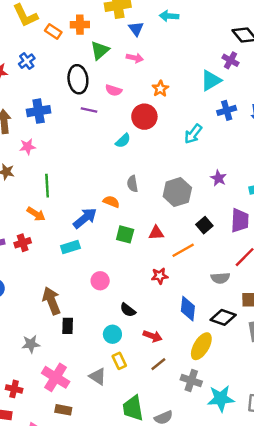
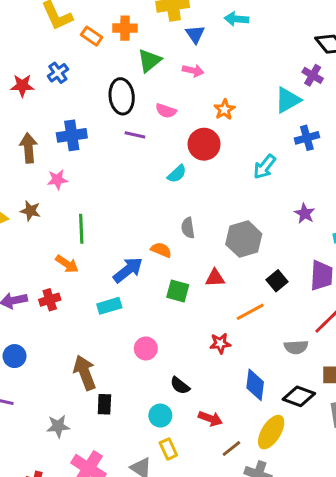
purple star: (218, 178) -> (305, 213), moved
red triangle: (156, 233) -> (215, 278), moved
brown line: (158, 364) -> (231, 449), moved

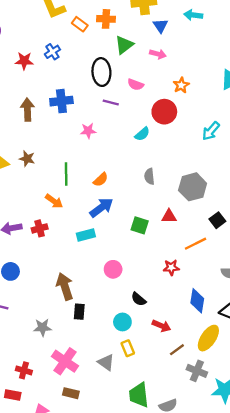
pink star: (57, 180) -> (88, 131), moved
orange semicircle: (161, 250) -> (101, 180), moved, turned 112

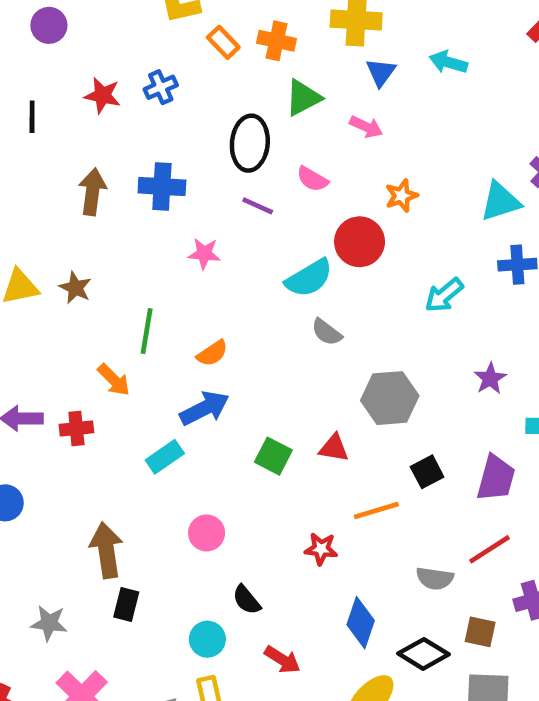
cyan semicircle: (142, 134) -> (309, 278), size x1.5
gray semicircle: (149, 176) -> (327, 332), moved, turned -56
cyan rectangle: (86, 235) -> (165, 457), turned -30

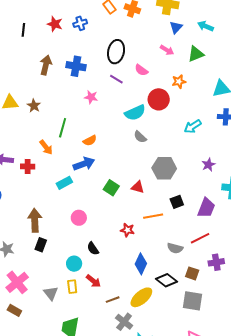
green triangle: (303, 98) -> (196, 54), moved
red arrow: (282, 660) -> (93, 281), moved

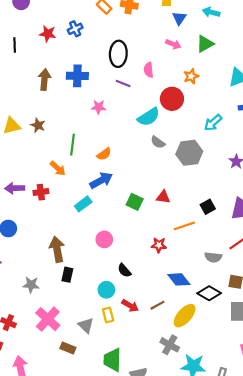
pink semicircle: (141, 70) -> (149, 70), turned 56
gray hexagon: (164, 168) -> (189, 153), moved
blue diamond: (141, 264) -> (179, 279), turned -55
brown line: (113, 300) -> (157, 305), moved
brown rectangle: (14, 310) -> (68, 348), moved

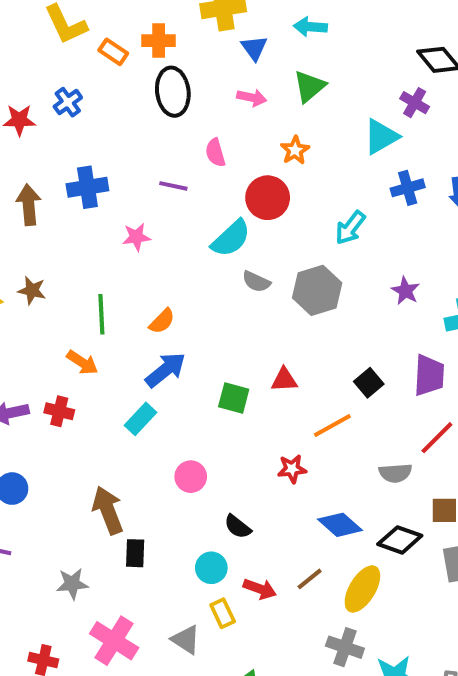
black ellipse: (118, 54) -> (173, 92), moved
red cross: (41, 192) -> (59, 411), turned 32

